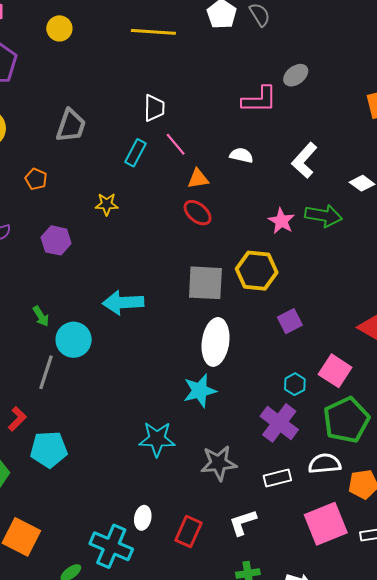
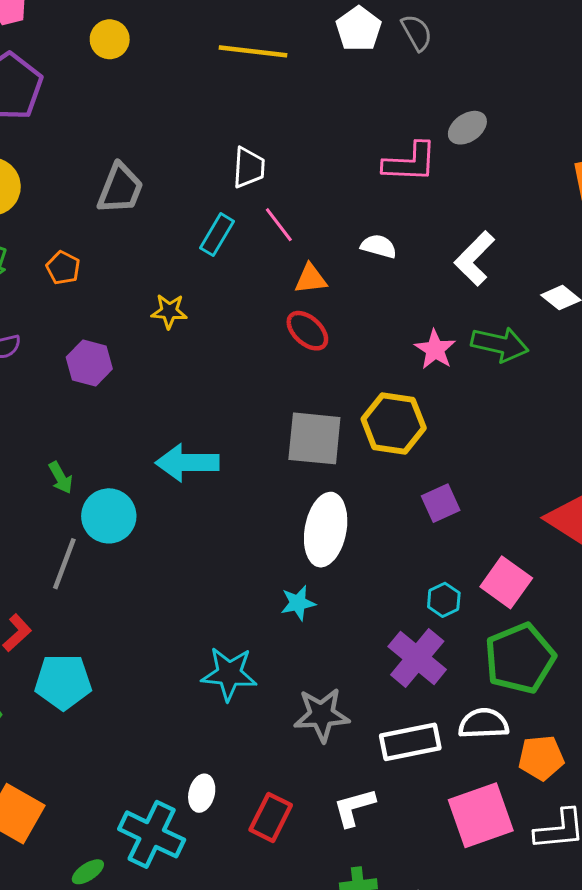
cyan star: (200, 391) -> (298, 603), size x0.7
white rectangle: (277, 478) -> (410, 742), size x1.4

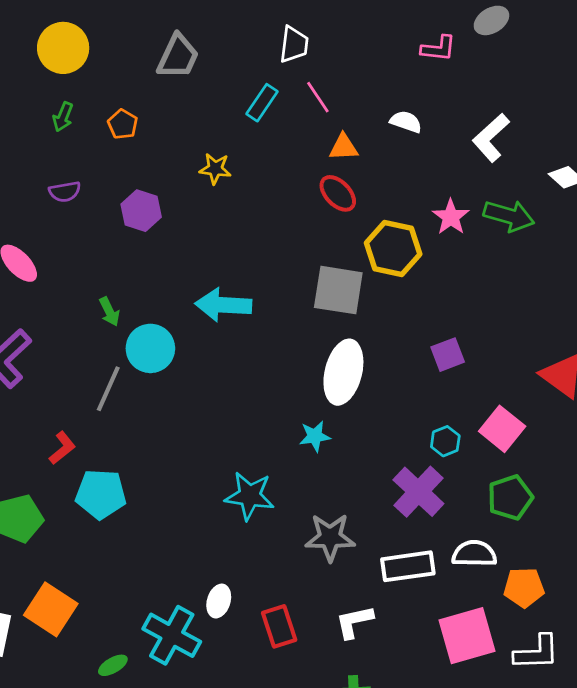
pink L-shape: (410, 162) -> (438, 48), size x0.7
yellow hexagon: (394, 423) -> (393, 248), moved
green pentagon: (520, 658) -> (510, 497), size x0.7
red rectangle: (271, 817) -> (279, 626), turned -48

